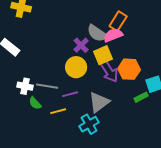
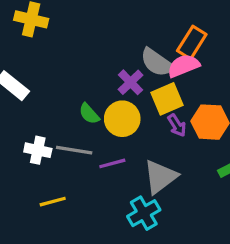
purple arrow: (109, 71) -> (177, 125), size x0.6
green semicircle: (35, 103) -> (89, 114), moved
yellow line: (58, 111) -> (53, 202), moved

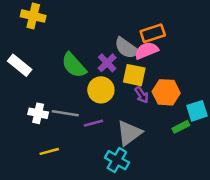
orange rectangle: (192, 43) -> (153, 33), turned 40
yellow square: (167, 99) -> (134, 75), turned 35
green semicircle: (89, 114) -> (74, 65), moved, size x1.6
cyan cross: (144, 213) -> (117, 160), turned -30

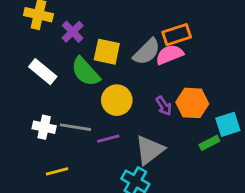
gray semicircle: (127, 48) -> (147, 52), turned -80
purple cross: (107, 63) -> (73, 32), moved
white rectangle: (20, 65) -> (43, 72), moved
yellow square: (134, 75) -> (107, 52), moved

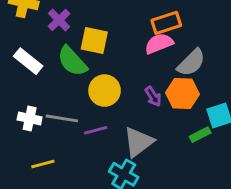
gray semicircle: (147, 52) -> (191, 63), moved

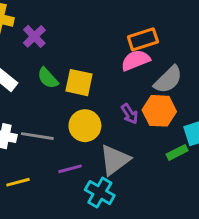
yellow square: (94, 41) -> (79, 83), moved
green semicircle: (72, 61) -> (48, 78), size x0.7
yellow circle: (105, 91) -> (85, 126), moved
purple line: (96, 130) -> (70, 169), moved

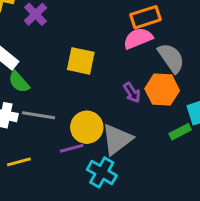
green semicircle: (48, 78) -> (19, 82), moved
gray semicircle: (168, 80) -> (171, 58), turned -80
yellow circle: (85, 126) -> (87, 127), moved

